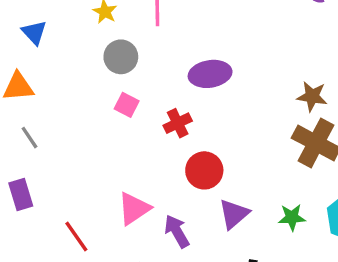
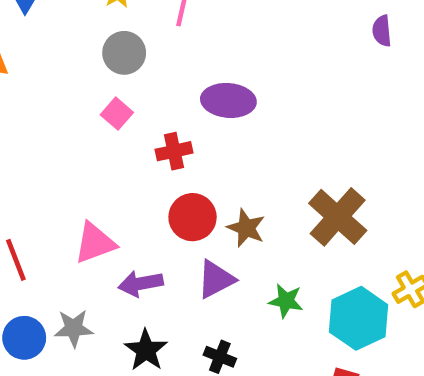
brown star: (312, 96) -> (246, 228), moved
purple arrow: (177, 231) -> (141, 284), turned -84

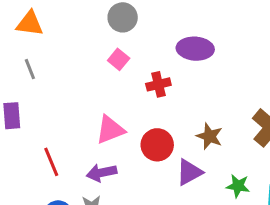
red circle: (193, 217) -> (157, 145), moved
pink triangle: (95, 243) -> (110, 130), moved
purple arrow: (141, 284) -> (102, 173), moved

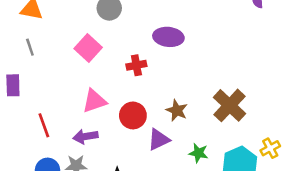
pink square: (119, 59) -> (88, 48), moved, size x1.5

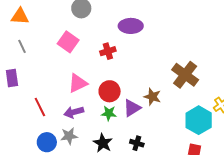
brown star: (177, 110) -> (152, 97), moved
green star: (198, 153) -> (109, 113), moved

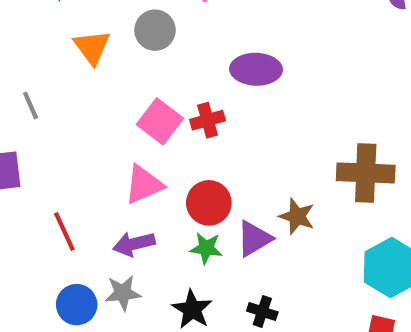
orange triangle: (20, 16) -> (92, 47), moved, turned 48
pink square: (68, 42) -> (160, 121), moved
brown cross: (185, 75) -> (366, 173), turned -36

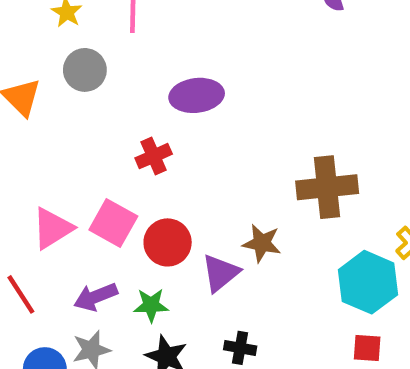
pink square: (160, 121) -> (113, 223), moved
pink triangle: (144, 185) -> (52, 228), moved
green star: (206, 248) -> (151, 305), moved

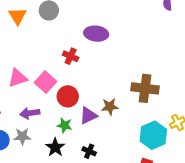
red cross: (154, 156) -> (71, 56), turned 35
brown star: (262, 243) -> (110, 107), turned -30
green star: (151, 305) -> (65, 125), moved

